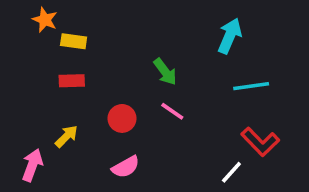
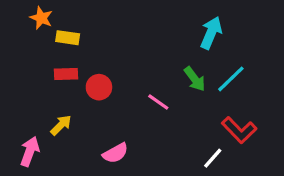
green arrow: (165, 72) -> (195, 79), moved
cyan line: (251, 86) -> (231, 79), turned -36
red circle: (122, 118) -> (99, 87), moved

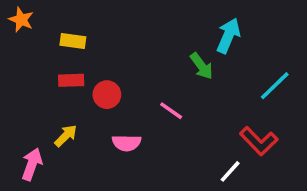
orange star: (41, 18) -> (21, 20), moved
green arrow: (195, 79) -> (202, 66), moved
cyan line: (231, 79) -> (275, 86), moved
pink semicircle: (115, 153) -> (127, 143), moved, turned 30

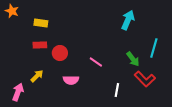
green arrow: (202, 66) -> (133, 59), moved
cyan line: (275, 86) -> (154, 48), turned -30
white line: (230, 171) -> (117, 90), moved, turned -32

